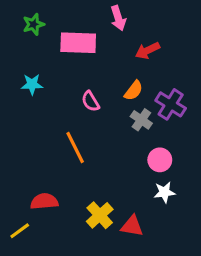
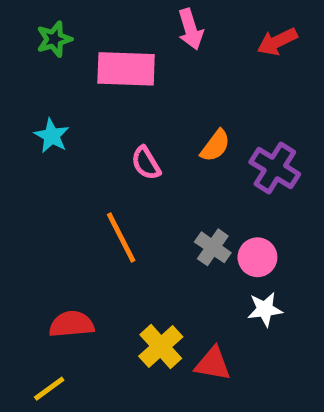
red arrow: (147, 51) -> (277, 42), moved
cyan star: (32, 84) -> (52, 136), turned 30
gray cross: (141, 120) -> (213, 247), moved
yellow line: (20, 231) -> (49, 389), moved

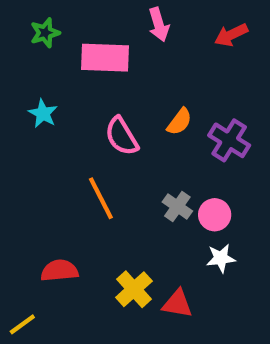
pink semicircle: (146, 163) -> (122, 136), size x1.4
yellow line: (49, 389) -> (22, 324), moved

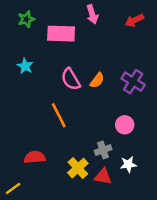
orange semicircle: (179, 122) -> (97, 80), moved
gray cross: (177, 206) -> (103, 150), moved, turned 35
white star: (221, 258) -> (128, 164), moved

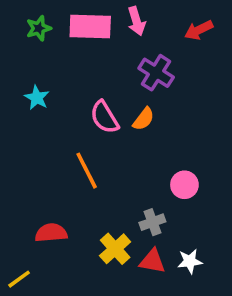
pink rectangle: (61, 34) -> (90, 26), moved
purple cross: (133, 82) -> (156, 73), moved
white star: (128, 164) -> (190, 261), moved

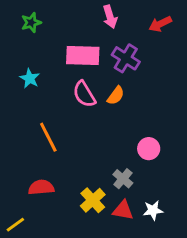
pink rectangle: (90, 26) -> (83, 55), moved
orange line: (87, 171) -> (48, 137), moved
gray cross: (152, 222) -> (123, 179), turned -30

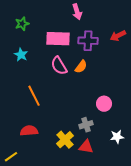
green star: (31, 23) -> (22, 24), moved
red arrow: (160, 24) -> (118, 36), moved
purple cross: (126, 58) -> (88, 41), turned -30
gray cross: (123, 179) -> (86, 125), turned 32
white star: (153, 210) -> (117, 137), moved

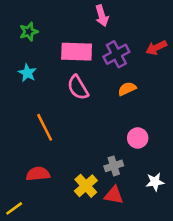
purple cross: (88, 41) -> (116, 54), turned -30
orange semicircle: (81, 67) -> (127, 89), moved, turned -152

